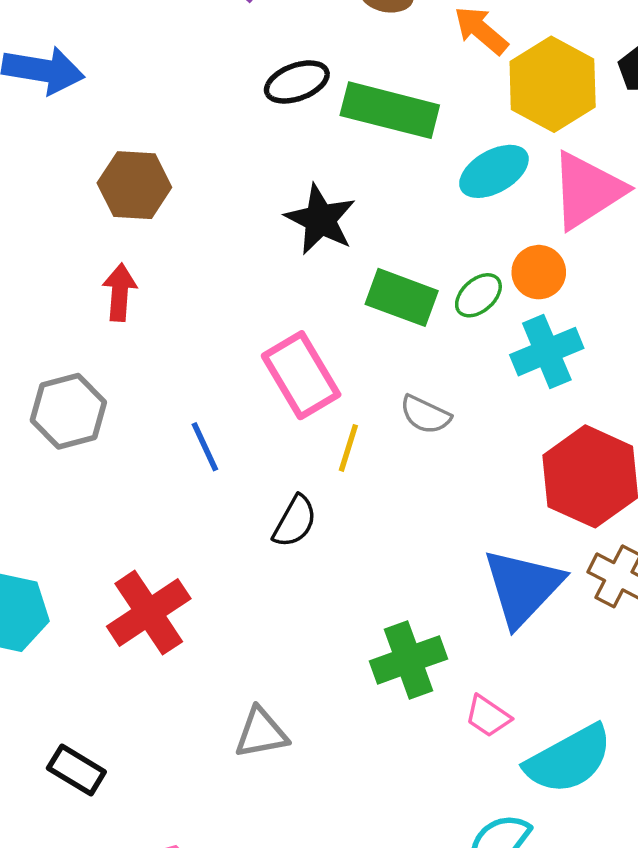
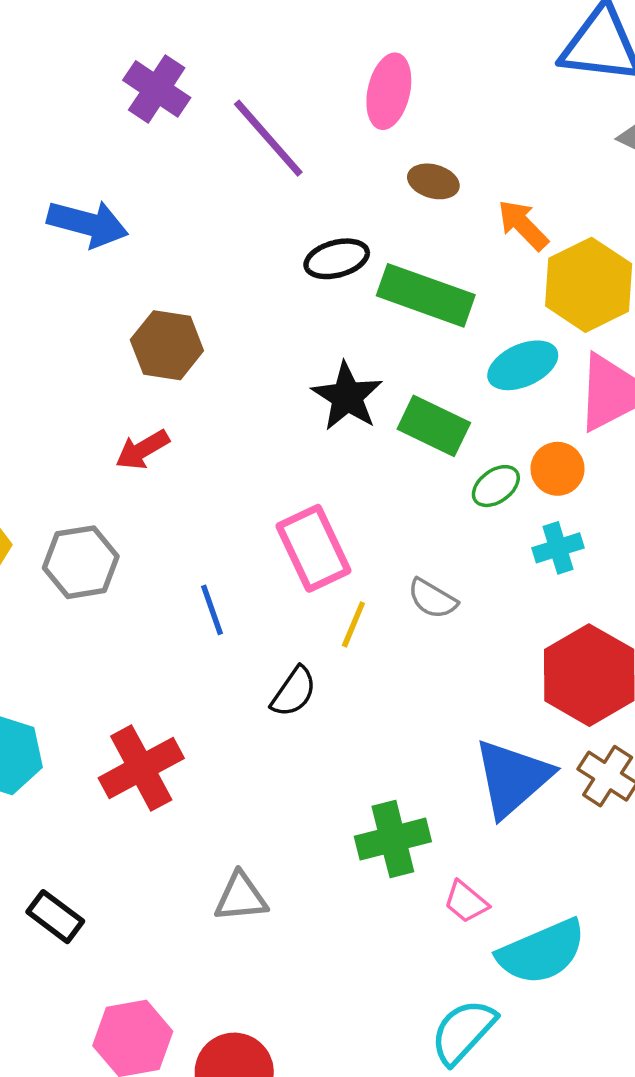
red arrow: (120, 292) -> (142, 450), turned -130
green rectangle: (402, 297) -> (434, 426), moved
cyan cross: (547, 352) -> (558, 548), size x0.7

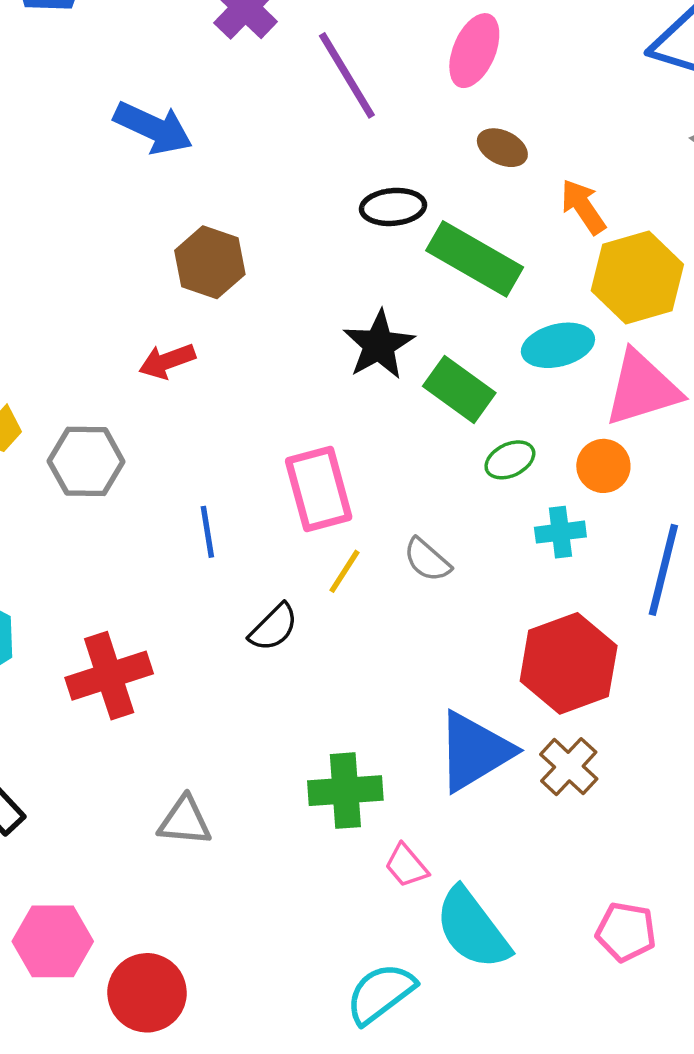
orange circle: (557, 469) -> (603, 466), moved
cyan semicircle: (542, 952) -> (472, 929), turned 66

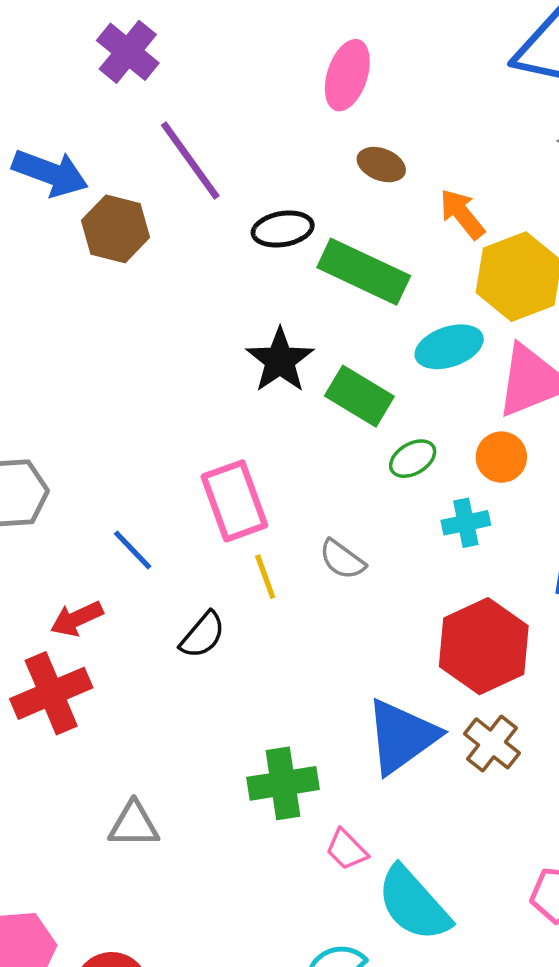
purple line: (347, 75) -> (190, 161), moved
brown hexagon: (210, 262) -> (116, 229), moved
red arrow: (167, 361) -> (77, 619), moved
blue line: (207, 532) -> (133, 550), turned -30
yellow line: (344, 571) -> (265, 577), turned -48

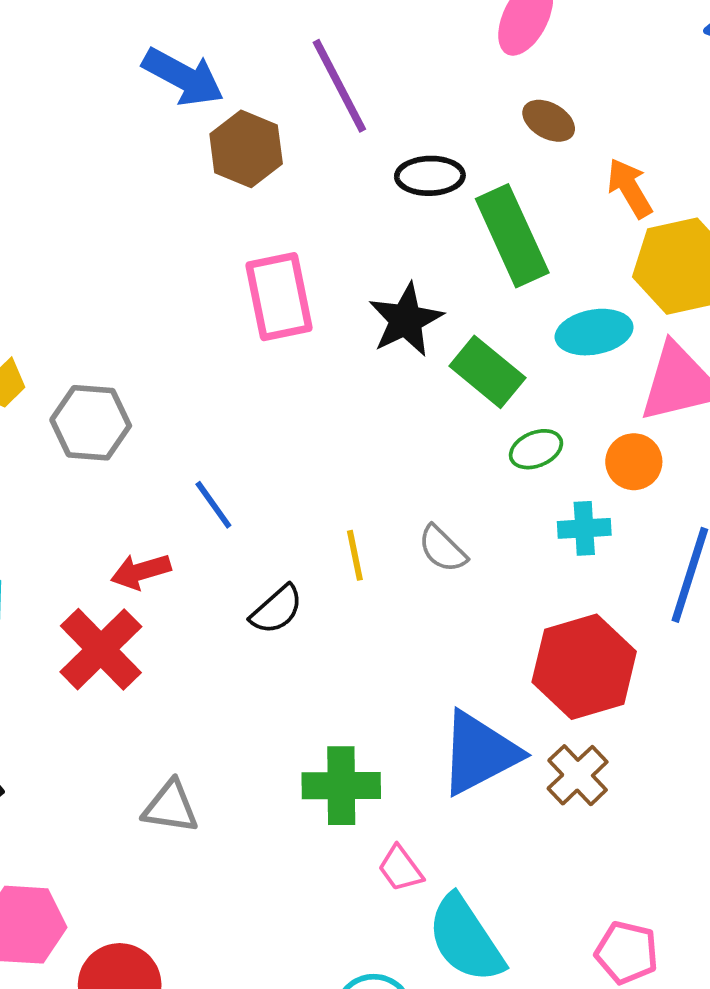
green rectangle: (364, 272) -> (512, 236), turned 32
pink rectangle: (234, 501) -> (279, 297), moved
red cross: (51, 693) -> (101, 649), turned -30

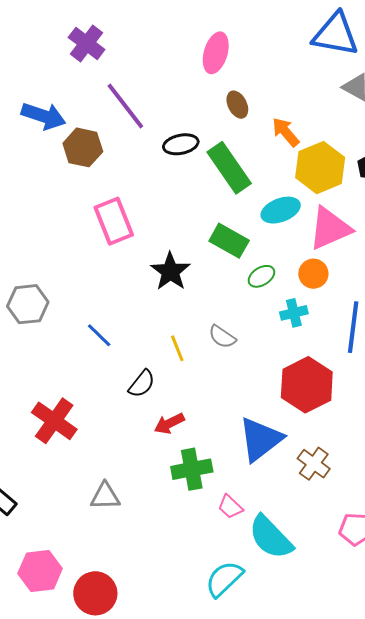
brown ellipse: (549, 121) -> (237, 105), turned 44
black star: (406, 320) -> (170, 271), moved
red arrow: (141, 571) -> (169, 423), moved
brown cross: (578, 775) -> (314, 464), moved

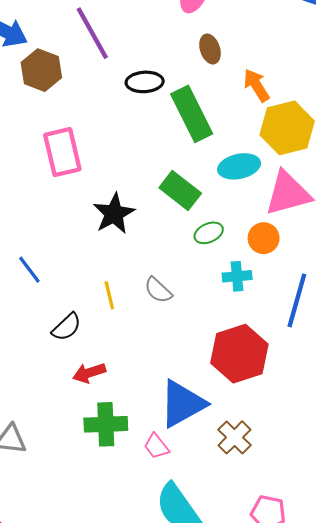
pink trapezoid: (230, 507) -> (156, 446), moved

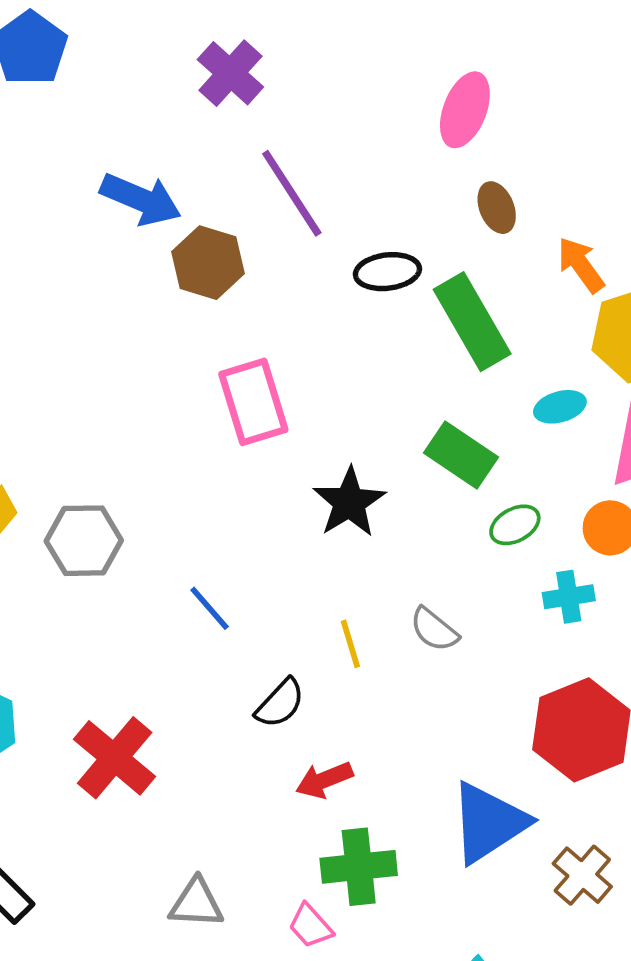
cyan ellipse: (239, 166) -> (560, 407), size x0.7
pink trapezoid: (156, 446) -> (310, 926), moved

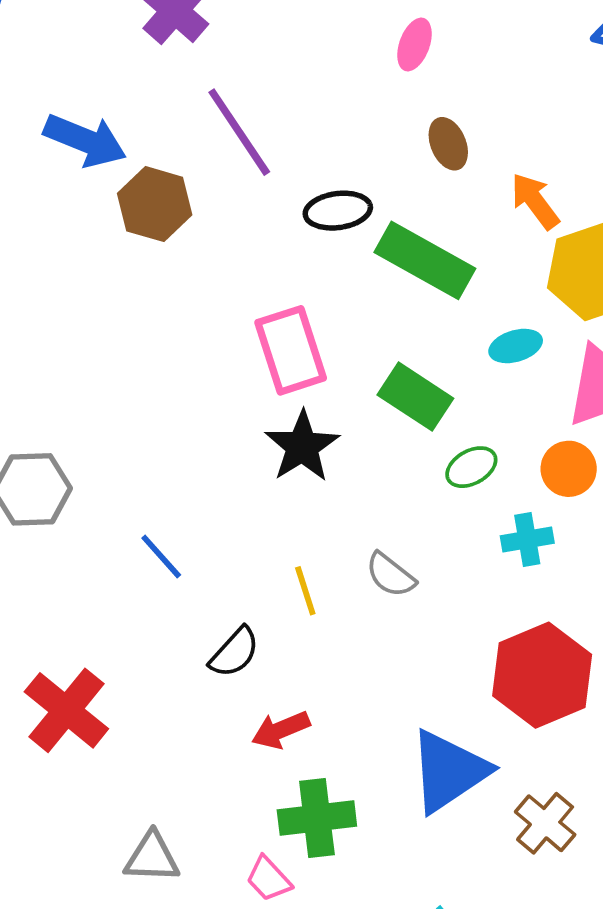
pink ellipse: (465, 110) -> (414, 45), size x0.7
green rectangle: (472, 322) -> (425, 260), turned -30
pink rectangle: (253, 402) -> (291, 350), moved

